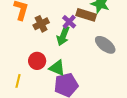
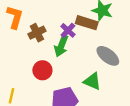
red circle: (37, 61) -> (42, 70), moved
green triangle: (57, 68) -> (92, 81), moved

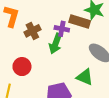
purple cross: (68, 30) -> (62, 29), turned -32
red circle: (42, 70) -> (22, 67), moved

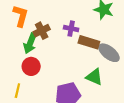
brown rectangle: (80, 21) -> (89, 42), moved
green arrow: (56, 43) -> (30, 43), moved

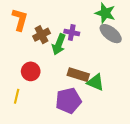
brown rectangle: (89, 42) -> (78, 75), moved
green arrow: (30, 43) -> (59, 44), moved
gray ellipse: (109, 53) -> (111, 34), moved

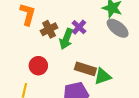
purple cross: (72, 33) -> (79, 27), turned 32
green triangle: (96, 82) -> (103, 76), turned -42

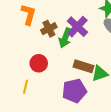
purple cross: (79, 27) -> (77, 27), size x1.5

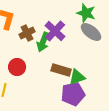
purple pentagon: (74, 91) -> (73, 94), moved

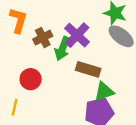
brown rectangle: (61, 70) -> (88, 69), moved

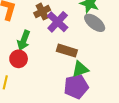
brown cross: (43, 38) -> (42, 12), moved
green arrow: (62, 49) -> (24, 40), moved

